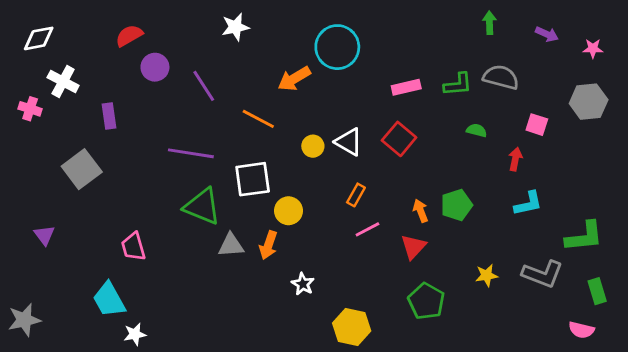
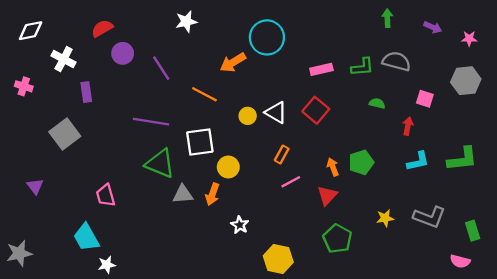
white cross: (63, 82) -> (64, 59), moved
green L-shape: (584, 237) -> (462, 159), moved

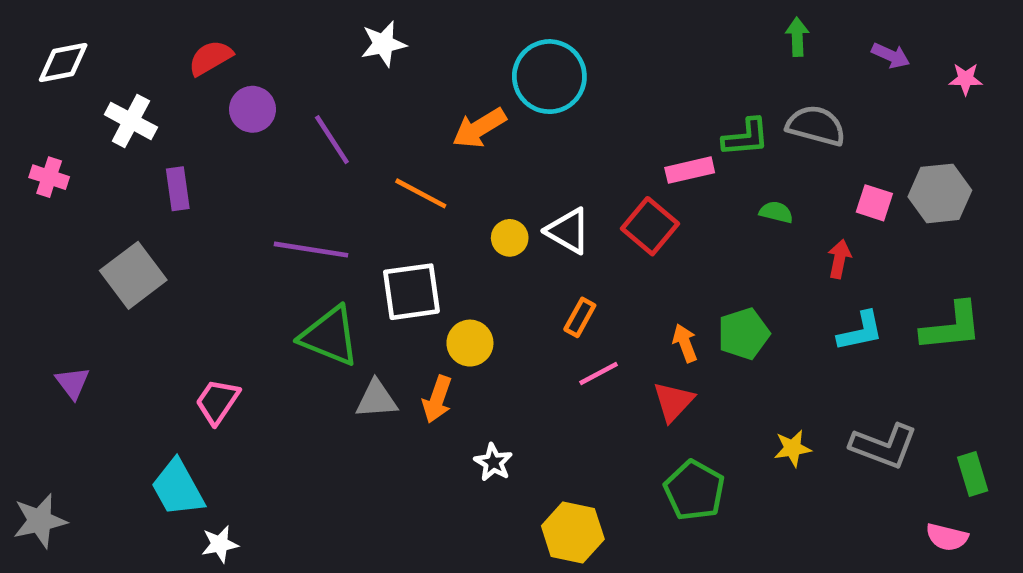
pink rectangle: (321, 69) -> (690, 170), moved
gray hexagon: (466, 81) -> (940, 193), moved
pink trapezoid: (106, 195) -> (217, 402), turned 50

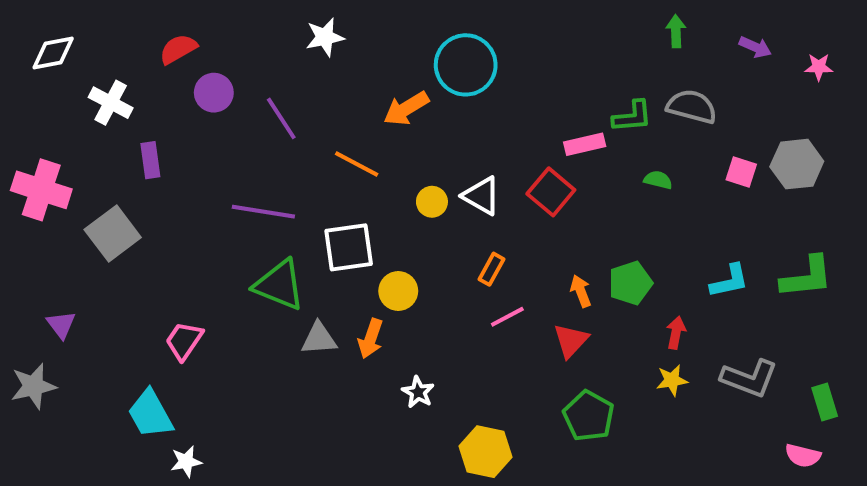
pink cross: (49, 177) -> (41, 190), moved, size x1.8
red arrow: (839, 259) -> (676, 333), moved
gray star: (40, 521) -> (33, 386), moved

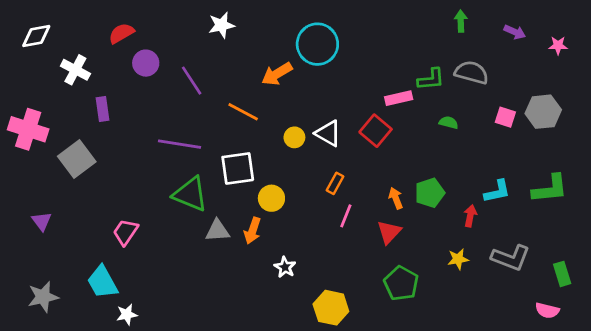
pink line: (507, 317) -> (346, 216), turned -40
red arrow: (676, 333) -> (470, 216), moved
gray star: (33, 386) -> (43, 297), moved

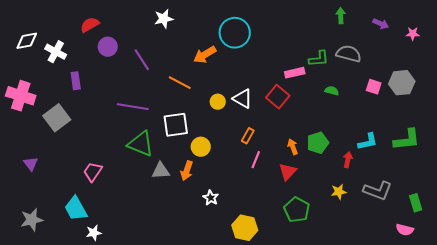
white diamond: (36, 36) -> (27, 41), moved

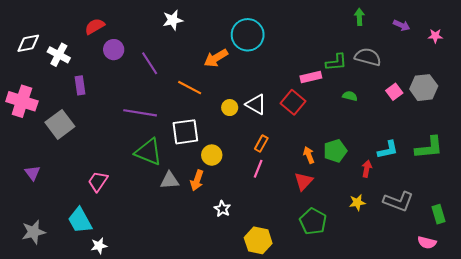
pink square: (374, 87) -> (394, 92), turned 35
pink line: (256, 160) -> (258, 169), moved

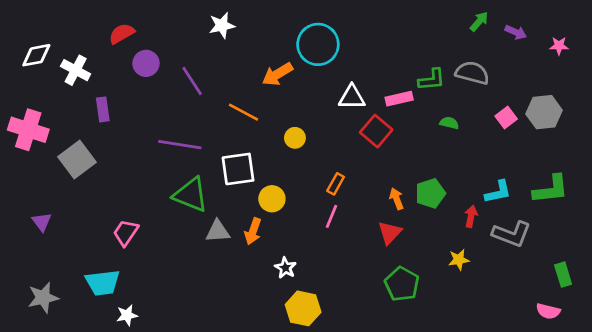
green arrow: (359, 17) -> (479, 21), moved, turned 42
white triangle: (256, 104) -> (352, 97), moved, turned -30
gray L-shape: (398, 201) -> (512, 234), moved
cyan trapezoid: (80, 220) -> (103, 283), turned -68
yellow hexagon: (258, 240) -> (303, 308), moved

